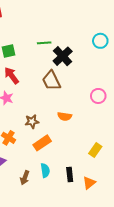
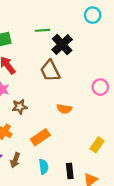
cyan circle: (100, 41) -> (93, 15), moved
brown star: (32, 121) -> (20, 107), moved
brown arrow: (25, 178) -> (15, 160), moved

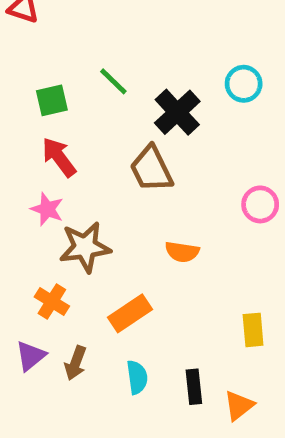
cyan circle: (93, 15) -> (244, 84), moved
green line: (42, 30) -> (113, 81), moved, turned 48
brown star: (20, 107) -> (85, 247), size x1.5
yellow rectangle: (97, 145) -> (253, 330), turned -40

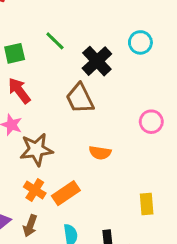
orange cross: (52, 301) -> (35, 190), moved

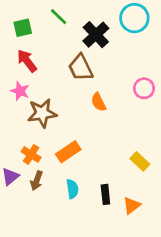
cyan circle: (140, 42) -> (134, 18), size x1.4
orange semicircle: (100, 153) -> (99, 102), moved, turned 54
orange cross: (35, 190) -> (31, 154), moved
yellow rectangle: (147, 204) -> (140, 161), turned -42

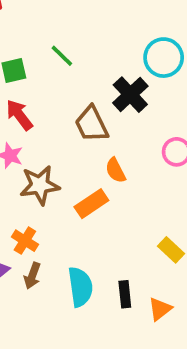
black cross: (96, 35) -> (130, 95), moved
orange rectangle: (68, 152) -> (91, 204), moved
cyan semicircle: (72, 189) -> (80, 287), size x1.5

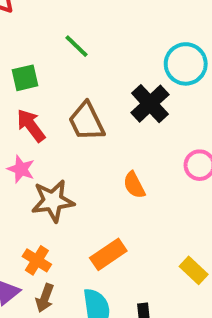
green line: (62, 56) -> (77, 46), moved
brown trapezoid: (91, 124) -> (86, 121), moved
orange rectangle: (91, 204) -> (108, 254), moved

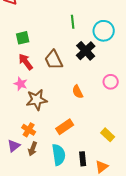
green line: (77, 46) -> (73, 22), moved, turned 40

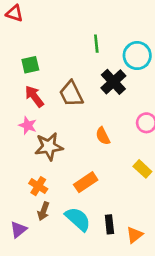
yellow rectangle: (108, 135) -> (142, 169), moved
purple triangle: (14, 146) -> (18, 230), moved
cyan semicircle: (59, 155) -> (78, 219), turned -40

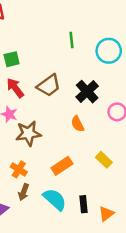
black cross: (113, 82) -> (87, 92), moved
brown trapezoid: (71, 94) -> (49, 86), turned -100
yellow rectangle: (142, 169) -> (104, 160), moved

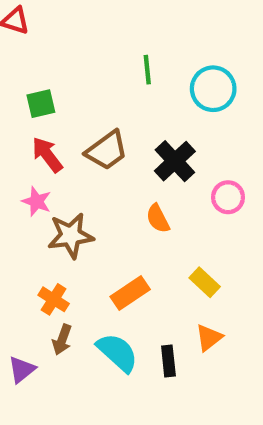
orange triangle: (106, 214) -> (209, 338), moved

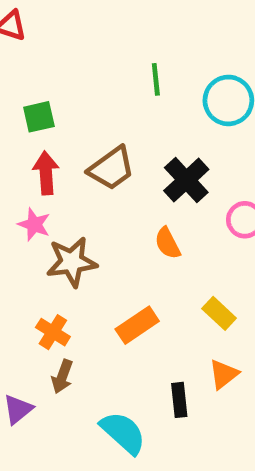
red arrow: (47, 155) -> (46, 173), turned 33
cyan semicircle: (117, 353) -> (123, 433), moved

